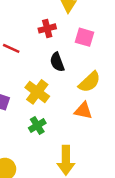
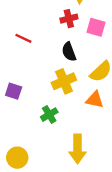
red cross: (47, 28) -> (69, 19), moved
yellow cross: (37, 92) -> (64, 81), moved, turned 30

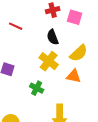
yellow cross: (64, 81) -> (49, 61), turned -30
green cross: (49, 115) -> (37, 88), turned -32

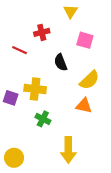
red cross: (53, 10) -> (42, 32), moved
yellow cross: (49, 61) -> (35, 89), moved, turned -30

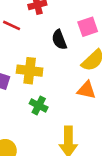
pink square: (85, 40) -> (88, 27), moved, turned -35

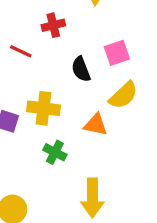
orange triangle: (86, 90) -> (96, 125), moved

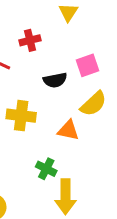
black semicircle: (81, 69) -> (55, 80), turned -80
green cross: (55, 152) -> (46, 169), moved

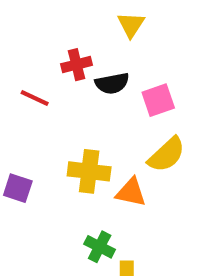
black semicircle: (55, 80) -> (112, 83), moved
yellow cross: (21, 116) -> (89, 171), moved

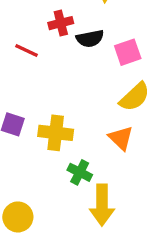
yellow cross: (89, 171) -> (56, 133), moved
orange triangle: (131, 192) -> (121, 138), moved, turned 32

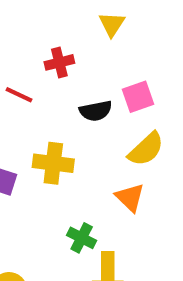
black semicircle: (90, 38) -> (96, 111), moved
yellow cross: (56, 133) -> (53, 163), moved

